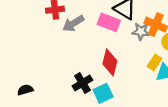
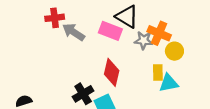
gray arrow: (73, 23) -> (74, 32), turned 65
yellow rectangle: (155, 62) -> (158, 72), turned -35

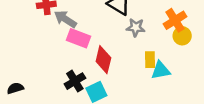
pink rectangle: (110, 31) -> (78, 38), moved
orange cross: (159, 33) -> (175, 20), moved, turned 35
yellow circle: (174, 51) -> (182, 36), moved

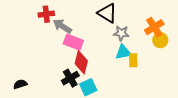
red diamond: (103, 60) -> (81, 62), moved
cyan triangle: (161, 70) -> (123, 52), moved

